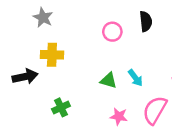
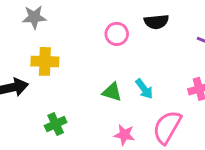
gray star: (43, 18) -> (34, 17), turned -30
black semicircle: (146, 21) -> (156, 22), turned 90

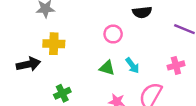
pink circle: (117, 34) -> (113, 34), moved

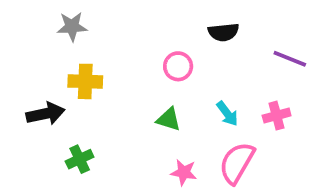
cyan arrow: (132, 65) -> (227, 114), moved
green cross: (62, 93) -> (80, 159), moved

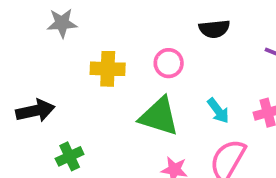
yellow cross: (85, 81) -> (108, 69), moved
green triangle: (169, 119) -> (159, 116), size x1.6

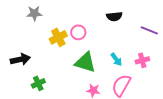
pink circle: (169, 63) -> (78, 32), moved
yellow cross: (108, 69) -> (58, 37), turned -30

